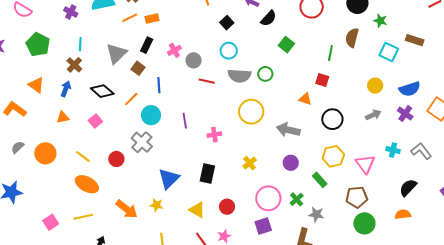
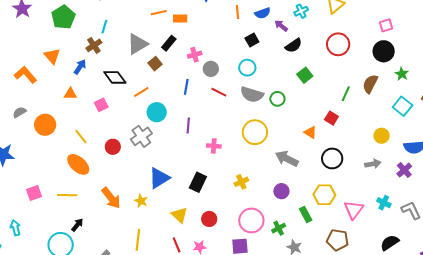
blue line: (159, 85) -> (186, 87), moved

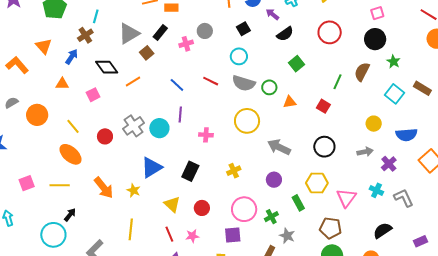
gray circle: (211, 69) -> (205, 31), moved
blue line: (186, 87) -> (177, 85), moved, turned -56
cyan circle: (157, 112) -> (159, 128), moved
orange triangle: (310, 132) -> (290, 102), moved, turned -40
purple cross: (404, 170) -> (389, 164), moved

